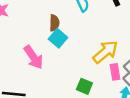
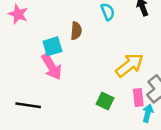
cyan square: (58, 38) -> (52, 46), moved, turned 30
pink rectangle: (115, 72) -> (138, 97), moved

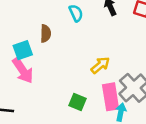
yellow arrow: (130, 65) -> (100, 65), size x0.7
pink rectangle: (138, 97) -> (111, 97), size x1.5

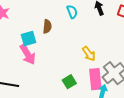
yellow arrow: (100, 65) -> (89, 54), turned 91
green square: (78, 102) -> (69, 82), turned 32

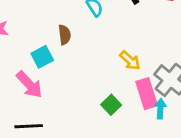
pink arrow: (28, 54) -> (29, 85), moved

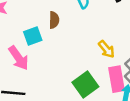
green square: (111, 105) -> (85, 84), size x1.5

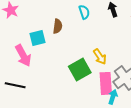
green square: (85, 84) -> (80, 69), moved

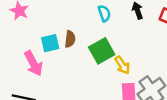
brown semicircle: (58, 26) -> (70, 39), moved
green square: (80, 69) -> (102, 51), moved

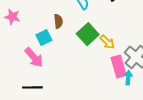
brown semicircle: (70, 39) -> (58, 21), moved

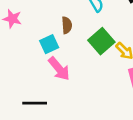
pink arrow: (34, 57) -> (59, 69), moved

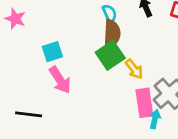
brown semicircle: (67, 25) -> (112, 34), moved, size x1.5

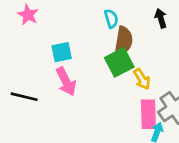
cyan semicircle: (109, 14) -> (111, 19), moved
black line: (29, 114) -> (24, 97), moved

